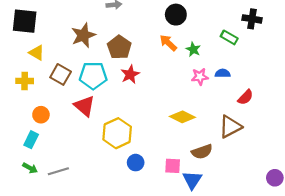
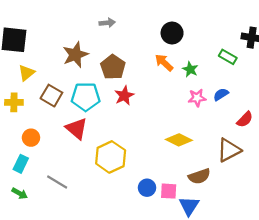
yellow triangle: (37, 53) -> (26, 73), turned 49
blue semicircle: (223, 73) -> (221, 94), turned -32
blue circle: (136, 163) -> (147, 188), moved
gray line: (58, 171) -> (57, 182), moved, turned 48

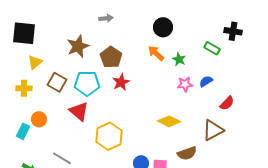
cyan rectangle: (21, 164) -> (23, 131), moved

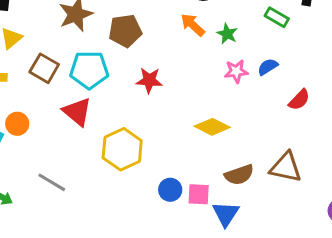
brown pentagon: (111, 57) -> (125, 31), turned 30
red star: (121, 82) -> (149, 80), moved, turned 30
brown triangle: (213, 130) -> (286, 167), moved, turned 40

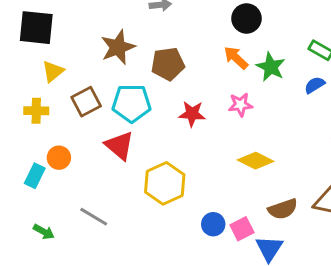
green star: (227, 34) -> (271, 67), size x1.4
blue semicircle: (268, 67) -> (315, 85), moved
brown square: (44, 68) -> (86, 102), turned 32
pink star: (236, 71) -> (240, 105), moved
pink square: (199, 194) -> (242, 229), turned -30

